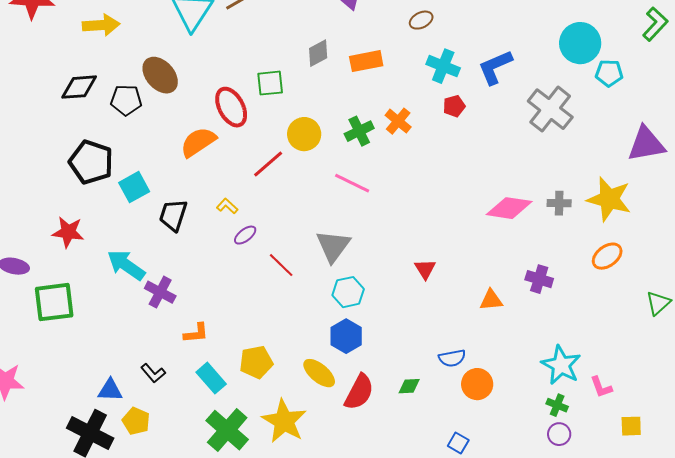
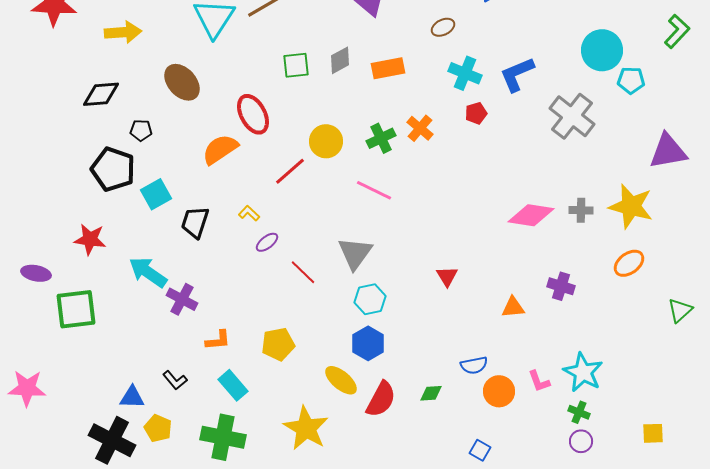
green square: (270, 83) -> (296, 65), moved
black pentagon: (126, 100) -> (141, 130), moved, size x0.7
yellow pentagon: (256, 362) -> (278, 344), moved
pink L-shape: (601, 387) -> (539, 381), moved
green cross: (227, 430) -> (223, 437), moved, turned -30

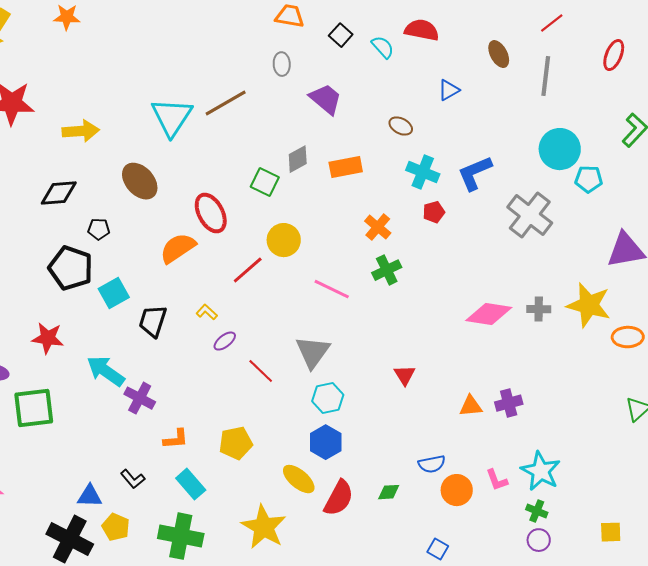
brown ellipse: (443, 27) -> (401, 126), turned 55
green square: (296, 65) -> (265, 182), moved, turned 32
green cross: (381, 138) -> (387, 270), moved
orange ellipse: (629, 263) -> (628, 337), moved, turned 36
purple cross: (561, 286) -> (509, 403), moved, turned -32

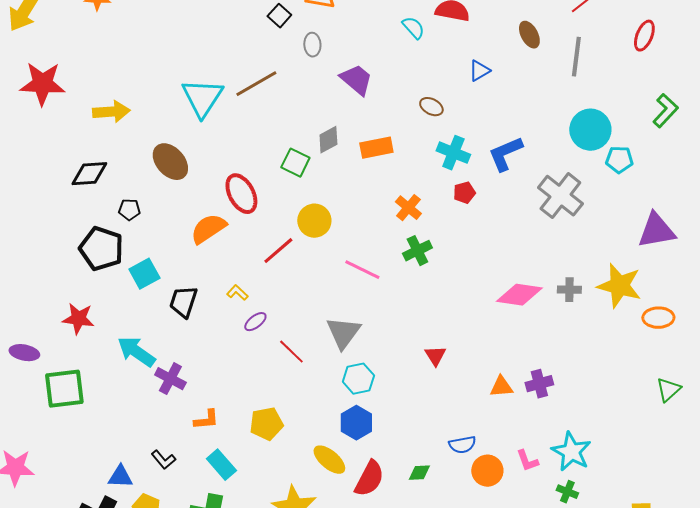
black square: (341, 35) -> (279, 16), moved

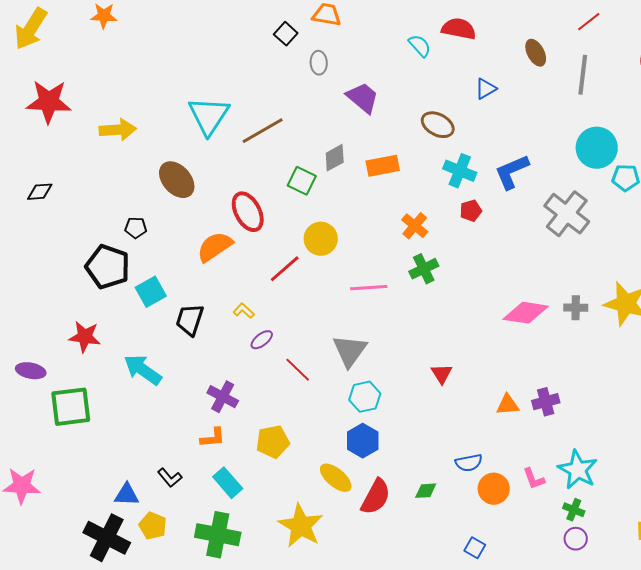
brown line: (256, 84) -> (263, 131), moved
brown ellipse: (431, 107) -> (438, 125), size x1.4
black diamond: (89, 174) -> (40, 192), moved, size x0.7
pink line: (362, 270) -> (369, 288), turned -30
purple cross: (170, 379) -> (223, 397), moved

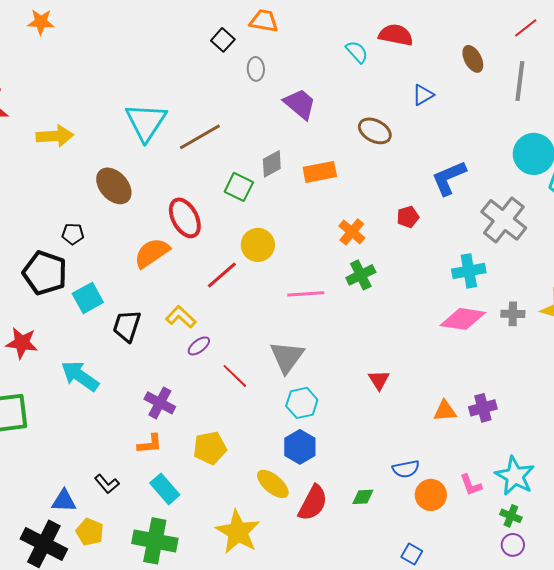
cyan cross: (460, 171) -> (469, 271), moved, turned -32
yellow L-shape: (244, 311) -> (181, 317), size x1.4

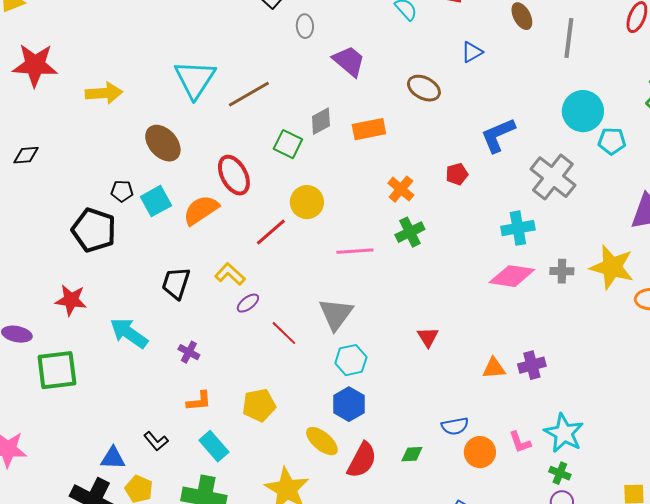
cyan square: (88, 298) -> (156, 201), moved
purple cross: (160, 403) -> (189, 352), moved, size x0.7

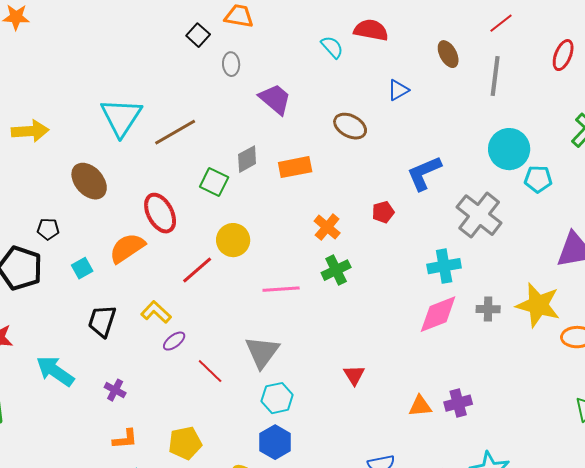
cyan square: (156, 201) -> (82, 268), moved, size x0.7
pink diamond: (512, 276) -> (438, 314), turned -30

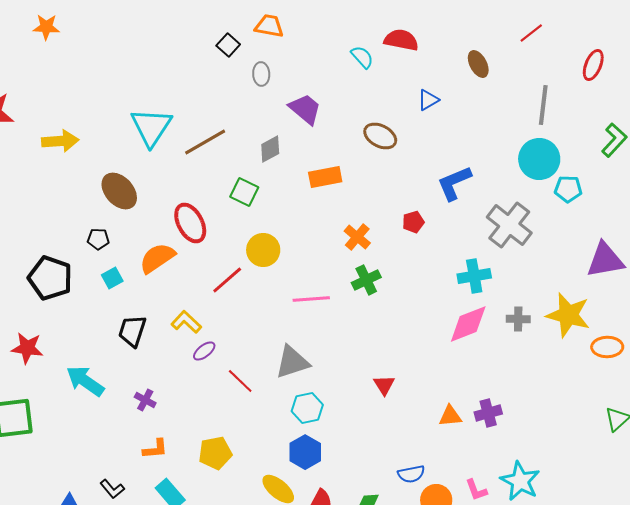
gray line: (495, 76) -> (543, 105), moved
gray diamond: (247, 159) -> (270, 149), moved
black pentagon: (48, 229) -> (98, 239), moved
gray triangle: (262, 352) -> (292, 362), turned 36

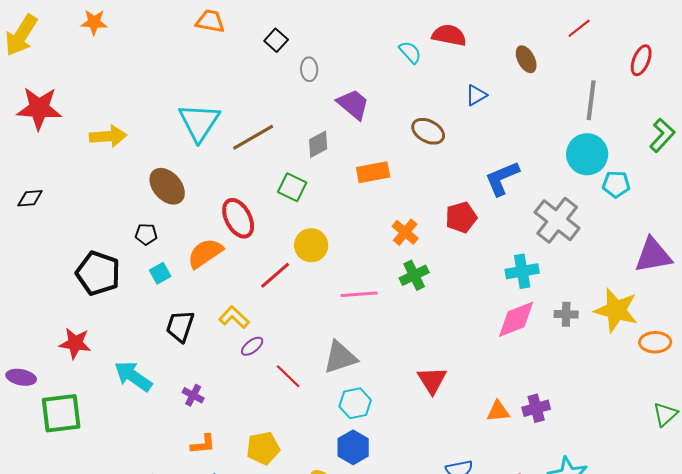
orange trapezoid: (269, 26) -> (210, 21), moved
red pentagon: (413, 222) -> (461, 217), size x1.4
red triangle: (384, 385) -> (432, 380), size x1.4

